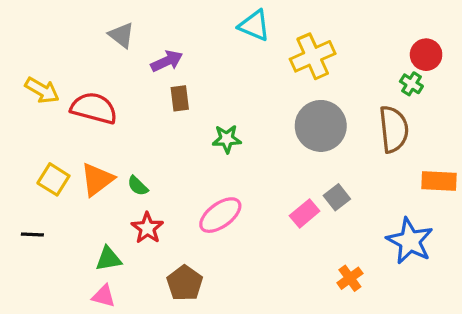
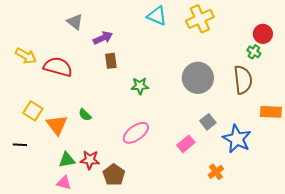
yellow cross: (313, 56) -> (200, 19), moved
orange triangle: (97, 179) -> (57, 125), moved, turned -30
pink rectangle: (305, 213) -> (186, 144), moved
red star: (147, 228) -> (90, 160), moved, turned -30
blue star: (410, 241) -> (237, 139), moved

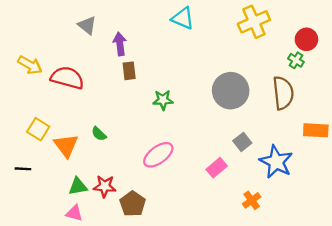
yellow cross: (200, 19) -> (254, 22), moved
purple arrow: (103, 38) -> (120, 44), turned -72

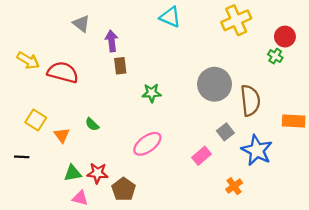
brown semicircle: (283, 93) -> (250, 100), moved
orange triangle: (66, 145) -> (62, 135), size x0.7
pink triangle: (74, 213) -> (80, 198), moved

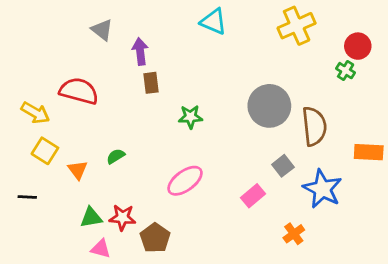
yellow arrow: (28, 60) -> (35, 113), moved
green semicircle: (92, 124) -> (116, 156), turned 104

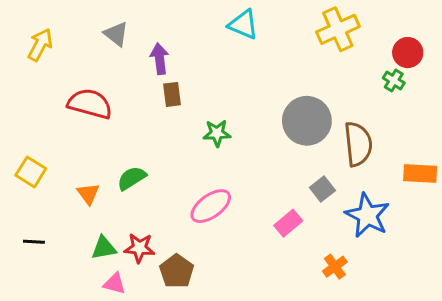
yellow arrow: (35, 113) -> (40, 45), moved, turned -92
yellow square: (45, 151) -> (31, 172), moved
green semicircle: (116, 156) -> (132, 178), size x1.4
black line: (27, 197) -> (34, 242), moved

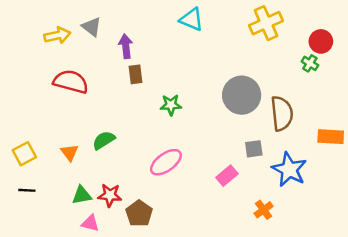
yellow arrow: (40, 45) -> (57, 35), moved, turned 50
yellow square: (31, 172) -> (24, 154), moved, turned 30
gray square: (322, 189) -> (254, 149), turned 30

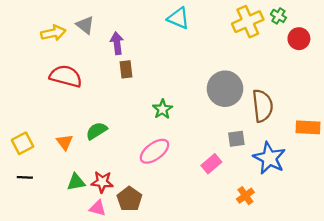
green cross: (310, 63) -> (278, 16), moved
green star: (171, 105) -> (162, 109), moved, turned -30
pink triangle: (90, 223) -> (98, 208), moved

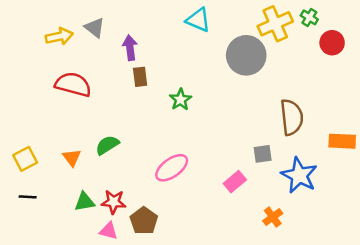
gray circle: (225, 89) -> (246, 55), moved
green star: (162, 109) -> (180, 100), moved

